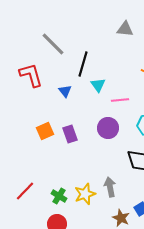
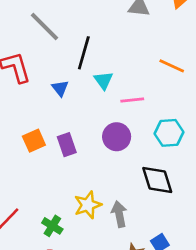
yellow star: (85, 194) -> (88, 205), moved

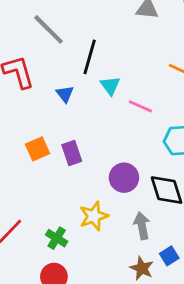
pink line: (132, 100) -> (140, 106), turned 30
purple circle: (117, 137) -> (124, 178), moved
gray arrow: (119, 214) -> (142, 226), moved

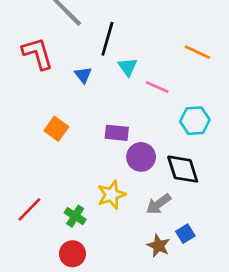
orange square: (37, 149) -> (56, 129), turned -30
purple rectangle: (72, 153) -> (117, 133), moved, turned -65
gray arrow: (142, 226) -> (158, 204), turned -115

